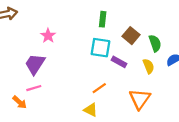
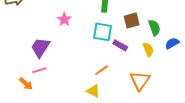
pink star: (48, 36) -> (64, 19), moved
brown square: (131, 36) -> (132, 20), turned 35

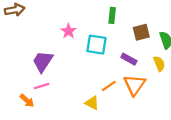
cyan square: (103, 32) -> (96, 45), moved
orange triangle: (140, 81) -> (135, 85), moved
yellow triangle: (93, 91) -> (92, 103), moved

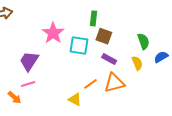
pink star: (68, 31) -> (53, 33), size x1.5
brown square: (141, 32) -> (104, 36), moved, turned 35
orange triangle: (135, 85) -> (114, 83), turned 40

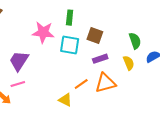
green rectangle: (94, 18) -> (70, 18), moved
pink star: (53, 33) -> (43, 32), turned -30
purple rectangle: (109, 59) -> (100, 59), turned -48

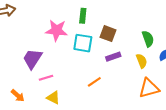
orange triangle: (105, 83) -> (149, 88), moved
pink line: (18, 84) -> (46, 78), moved
yellow triangle: (65, 100) -> (53, 98), moved

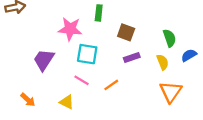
cyan square: (83, 43) -> (87, 54), moved
pink line: (46, 78) -> (82, 80), moved, turned 48
orange triangle: (149, 88) -> (171, 92), turned -40

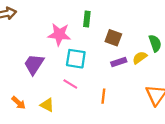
yellow semicircle: (163, 62) -> (140, 58), moved, turned -104
orange line: (111, 85) -> (103, 96), moved, turned -48
yellow triangle: (67, 102) -> (47, 105), moved

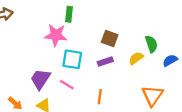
green rectangle: (87, 19) -> (69, 14), moved
purple rectangle: (119, 62) -> (105, 62), moved
purple trapezoid: (34, 64) -> (40, 79), moved

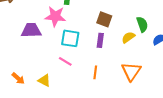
purple rectangle: (105, 62) -> (100, 40), turned -64
purple trapezoid: (40, 79) -> (31, 30), moved, turned 55
orange triangle: (152, 96) -> (131, 71), moved

